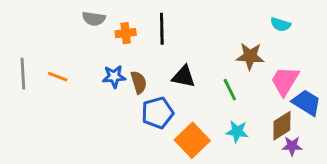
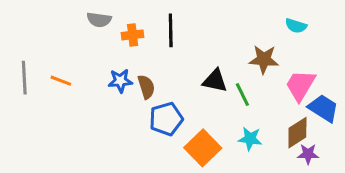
black triangle: (184, 77) -> (215, 81), moved

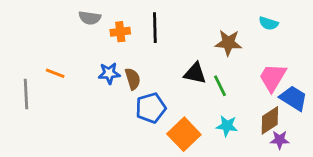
brown star: (264, 59) -> (228, 43), moved
gray line: (24, 78) -> (26, 94), moved

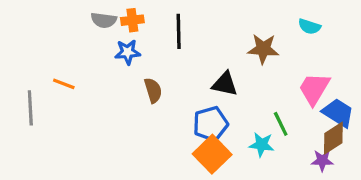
orange cross: (120, 32) -> (132, 20), moved
blue star: (109, 73) -> (128, 52), moved
green line: (220, 86) -> (281, 124), moved
blue pentagon: (151, 108) -> (211, 124), moved
brown diamond: (270, 120) -> (333, 138), moved

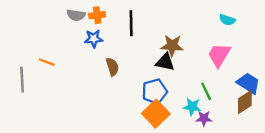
brown star: (263, 49) -> (172, 46), moved
pink trapezoid: (314, 89) -> (219, 55), moved
purple star: (322, 161) -> (204, 118), moved

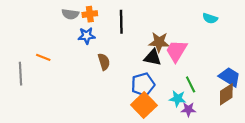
pink trapezoid: (219, 55) -> (176, 51), moved

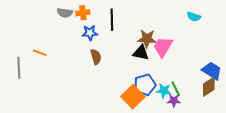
blue star: (87, 36) -> (90, 33), moved
blue pentagon: (143, 84) -> (145, 85), moved
green line: (191, 84) -> (176, 89), moved

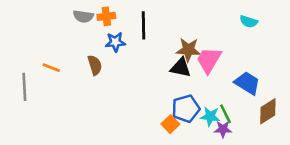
brown semicircle: (96, 57) -> (95, 65), moved
blue trapezoid: (212, 71) -> (247, 83), moved
orange square: (133, 97) -> (170, 124), size x0.6

